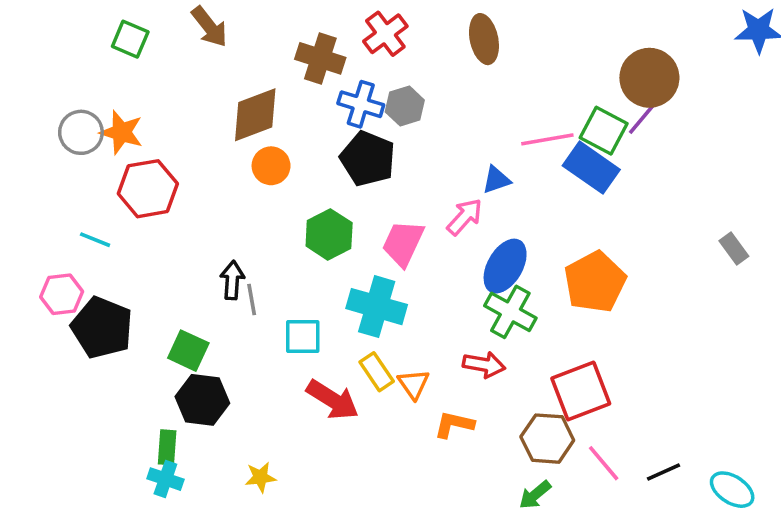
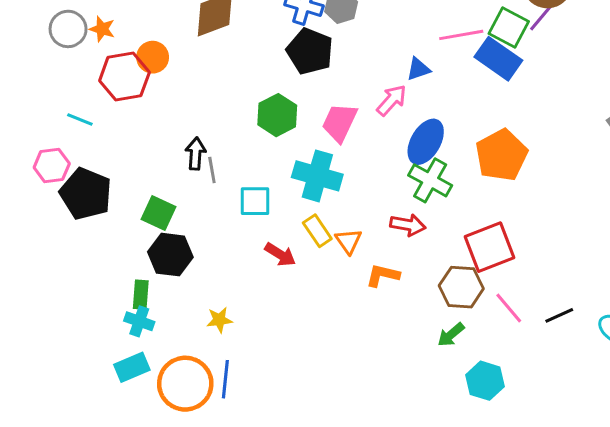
orange star: (121, 132) -> (102, 29), size x0.7
orange circle: (271, 166) -> (153, 57), moved
red arrow: (333, 400) -> (280, 255), size x0.7

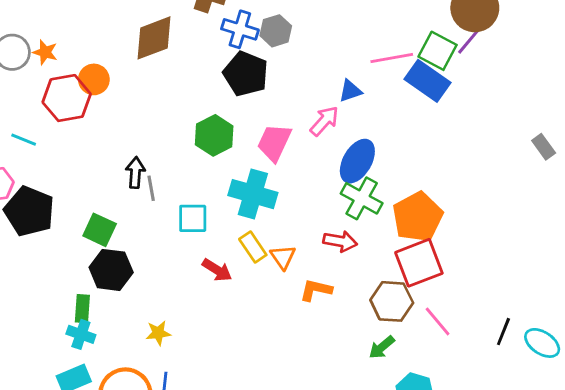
orange pentagon: (501, 155) -> (418, 217), moved
black line: (559, 315) -> (503, 332), moved, turned -44

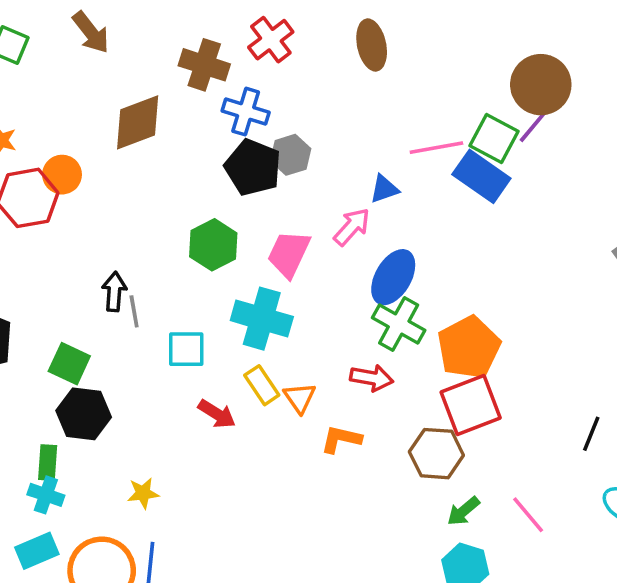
gray hexagon: (276, 31) -> (291, 155), moved
pink line: (438, 321) -> (528, 515), moved
black line: (503, 332) -> (591, 434), moved
green arrow: (382, 347) -> (463, 511), moved

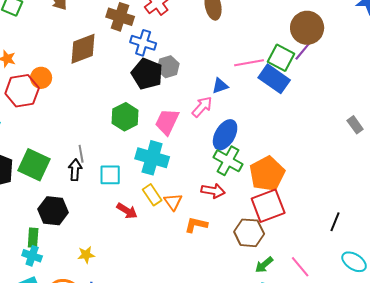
black arrow: (114, 292) -> (75, 170), moved
green square: (69, 364) -> (34, 165), moved, size x1.4

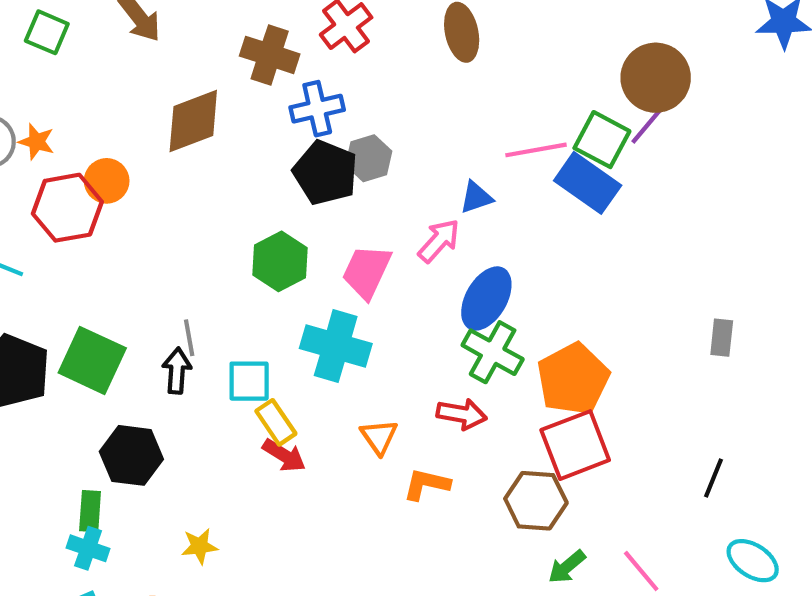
blue cross: (143, 43) -> (317, 109), turned -30
gray rectangle: (355, 125) -> (722, 338), moved, turned 42
yellow rectangle: (152, 195) -> (276, 422), moved

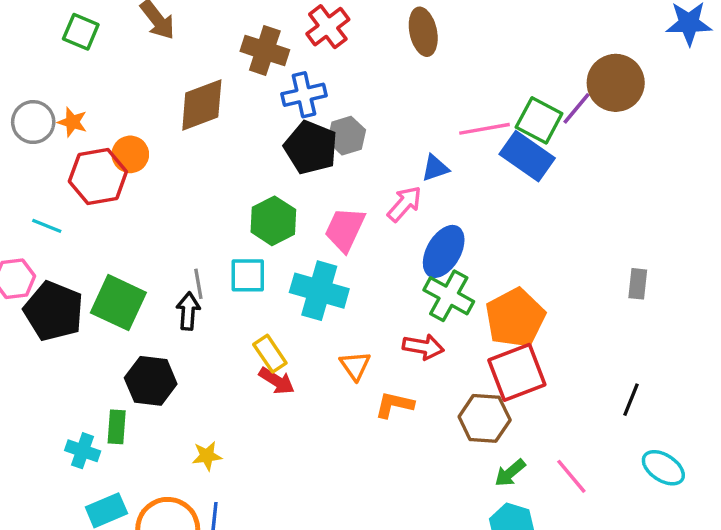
brown circle: (656, 78) -> (616, 83), moved
cyan square: (249, 381) -> (248, 275), moved
cyan cross: (88, 548) -> (83, 451), moved

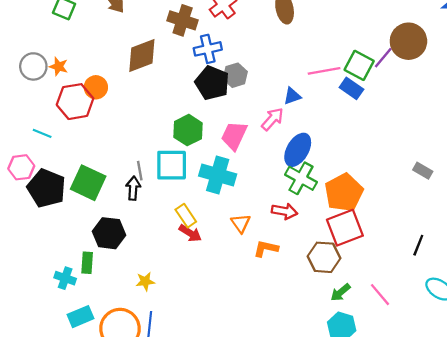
blue rectangle: (527, 156) -> (351, 88), size x0.7
cyan square: (248, 275) -> (172, 165), size x1.4
gray rectangle: (638, 284) -> (423, 171), turned -66

